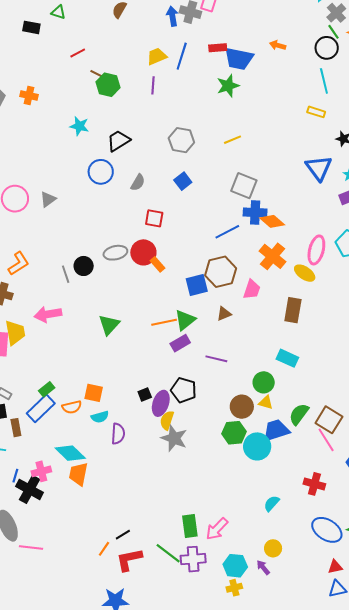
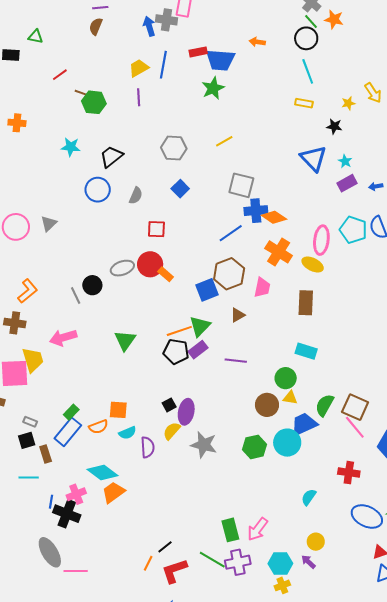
black pentagon: (184, 390) -> (176, 352), moved
yellow semicircle: (167, 420) -> (172, 431), moved, turned 30
green hexagon: (234, 433) -> (255, 447), moved
orange trapezoid: (78, 474) -> (113, 492), turned 50

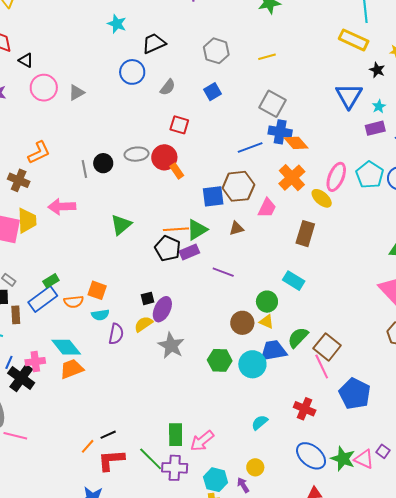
yellow rectangle: (304, 103) -> (354, 40), size x1.6

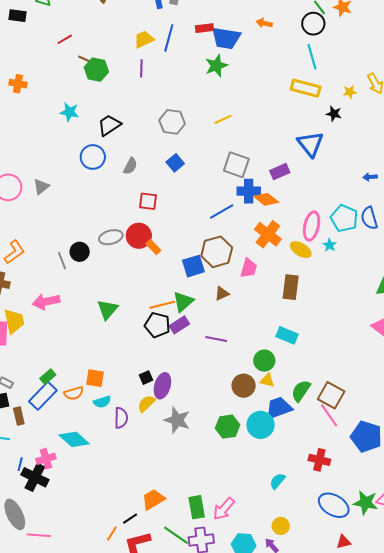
cyan star: (379, 106) -> (330, 245), moved
purple rectangle: (375, 128) -> (280, 172), moved
orange trapezoid: (72, 369) -> (153, 499), moved

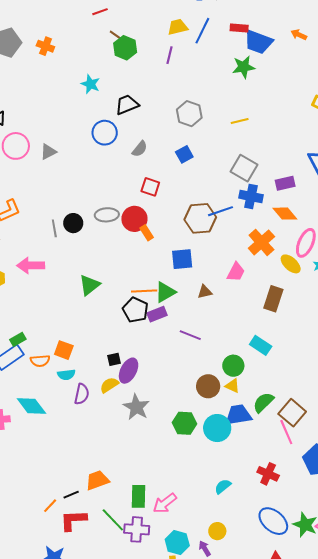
orange diamond: (266, 199) -> (285, 214), moved
brown hexagon: (217, 252) -> (200, 218), moved

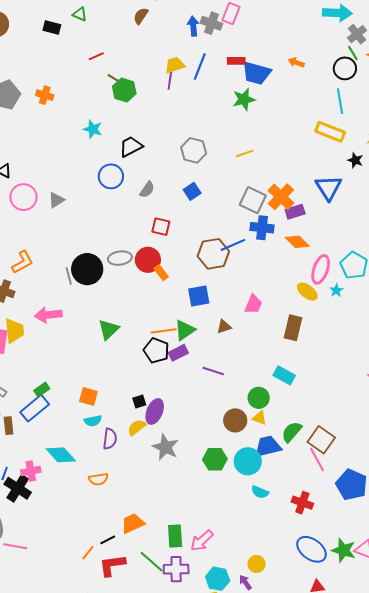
purple line: (169, 55) -> (170, 81), moved
black circle: (73, 223) -> (87, 269), size x1.6
orange cross: (261, 242) -> (281, 197), moved
orange semicircle: (40, 361) -> (98, 479), moved
cyan semicircle: (223, 486) -> (260, 492), moved, turned -114

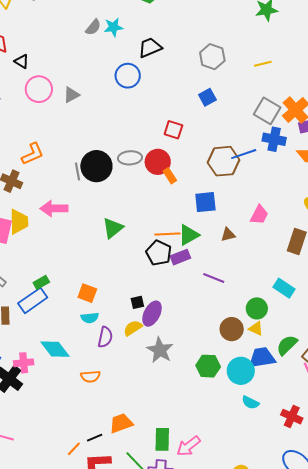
cyan star: (93, 129) -> (113, 27), turned -30
gray semicircle: (147, 190) -> (93, 27), moved

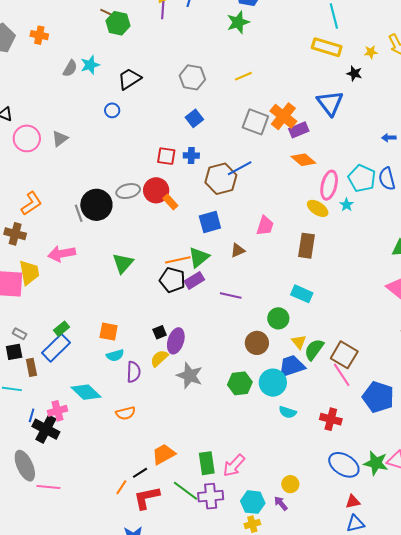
blue circle: (128, 76) -> (112, 110), size x0.6
blue cross: (274, 139) -> (191, 155), moved, size x0.7
yellow triangle: (256, 329) -> (299, 342), moved, turned 35

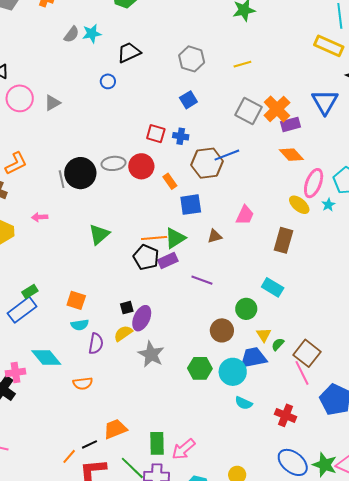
orange rectangle: (170, 202) -> (170, 181), moved
pink arrow: (62, 254) -> (40, 217), size x0.6
green semicircle: (314, 350) -> (278, 344), size x0.6

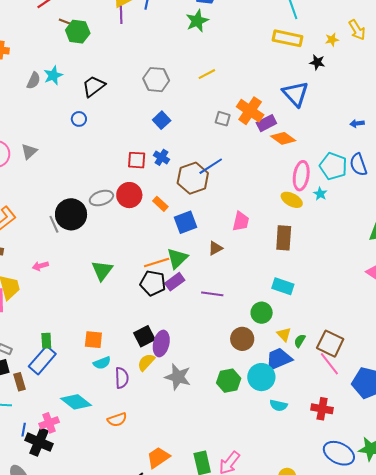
gray square: (249, 111) -> (223, 119), size x0.6
blue cross: (181, 136) -> (161, 157), turned 35
orange diamond: (291, 155) -> (283, 138), moved
green rectangle: (30, 292) -> (46, 341), turned -49
black square: (127, 308) -> (144, 336), size x1.5

